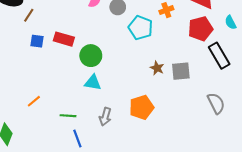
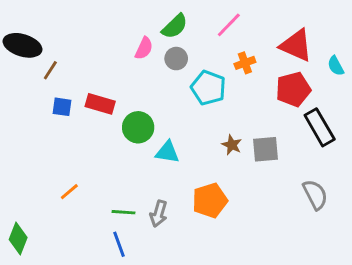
cyan semicircle: (231, 22) -> (336, 66), moved
cyan triangle: (93, 83) -> (167, 152), moved
orange line: (34, 101) -> (69, 192), moved
green line: (68, 116) -> (123, 212), moved

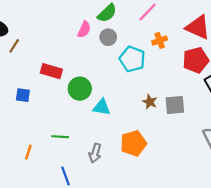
blue square: (62, 107) -> (23, 95), moved
orange line: (69, 192) -> (28, 152), moved, turned -32
green line: (123, 212) -> (60, 137), moved

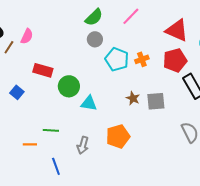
pink semicircle: (84, 30) -> (27, 36), moved
orange cross: (160, 40) -> (142, 59), moved
blue square: (23, 95) -> (17, 92), turned 32
orange line: (28, 152) -> (30, 144), moved, turned 72

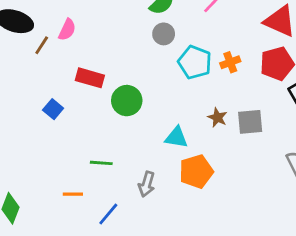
cyan triangle: (89, 103) -> (176, 137), moved
orange line: (30, 144) -> (73, 194), moved
blue line: (56, 166) -> (108, 214), turned 60

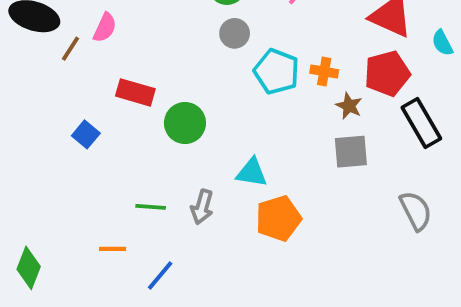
orange cross: (230, 62) -> (324, 72), turned 30
brown star: (217, 118) -> (349, 106), moved
gray arrow: (147, 184) -> (202, 207), moved

